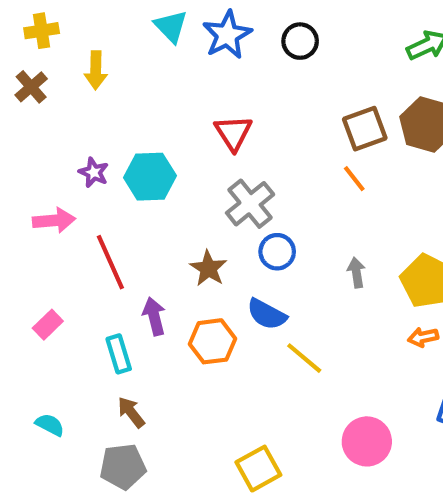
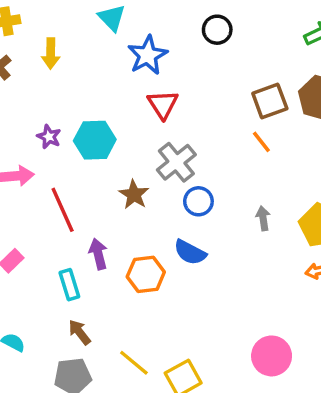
blue star: (227, 35) -> (148, 55), moved
brown star: (208, 268) -> (134, 195), moved
yellow line: (304, 358) -> (134, 363), moved

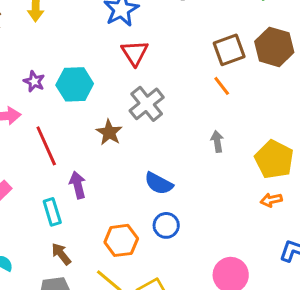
blue circle: (198, 201) -> (166, 225), moved
gray arrow: (263, 218) -> (217, 141), moved
orange hexagon: (146, 274) -> (121, 240), moved

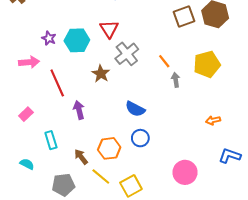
red triangle: (135, 53) -> (109, 29), moved
orange line: (222, 86) -> (164, 61), moved
yellow pentagon: (274, 159) -> (207, 64), moved, turned 30
cyan rectangle: (52, 212) -> (51, 140), moved
brown arrow: (61, 254) -> (81, 157), moved

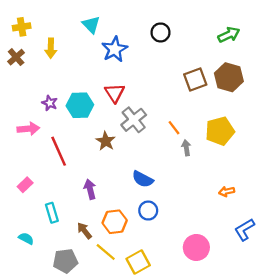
purple arrow: (79, 110) -> (90, 189), moved
blue L-shape: (230, 156) -> (245, 230), turned -50

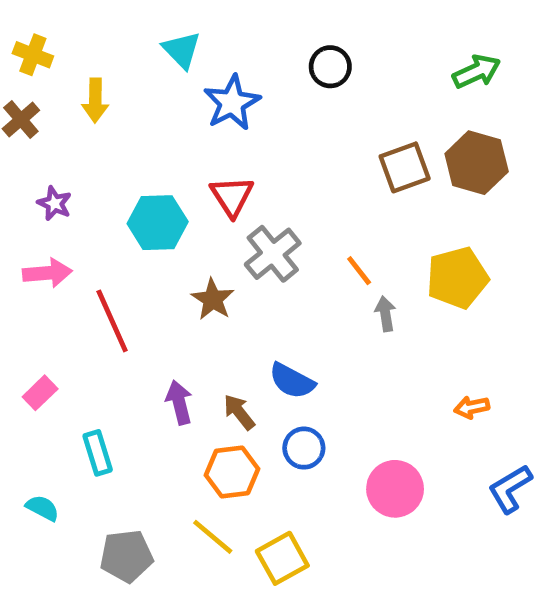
yellow cross: (22, 27) -> (33, 55), turned 30
purple star: (50, 103) -> (54, 203), moved
brown arrow: (84, 231) -> (239, 412), moved
pink circle: (196, 247) -> (395, 489), moved

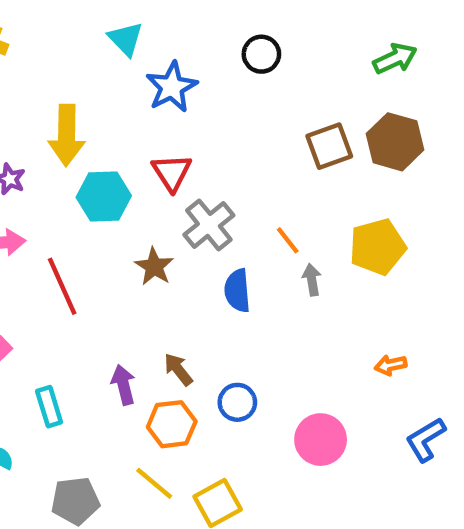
yellow arrow: (95, 100) -> (67, 135), moved, size x1.5
blue semicircle: (292, 381) -> (237, 291), moved, turned 57
purple arrow: (179, 402) -> (123, 385), moved

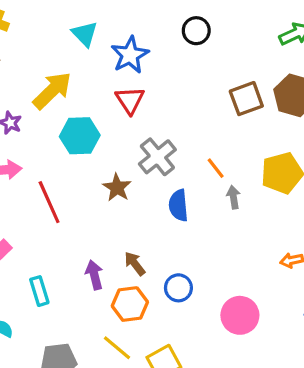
cyan triangle: (126, 39) -> (85, 34), moved
yellow arrow: (67, 135) -> (52, 91), turned -135
red triangle: (172, 172) -> (130, 100), moved

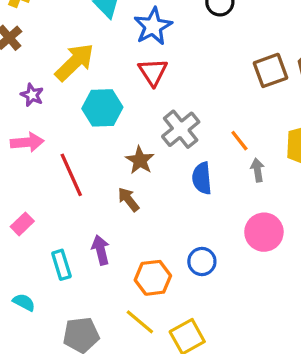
brown arrow: (135, 264) -> (128, 199), moved
purple arrow: (94, 275) -> (101, 250), moved
pink circle: (240, 315) -> (264, 232), moved

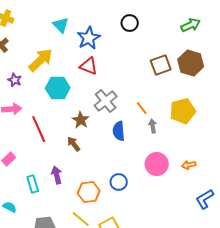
red triangle: (153, 72) -> (89, 66), turned -36

